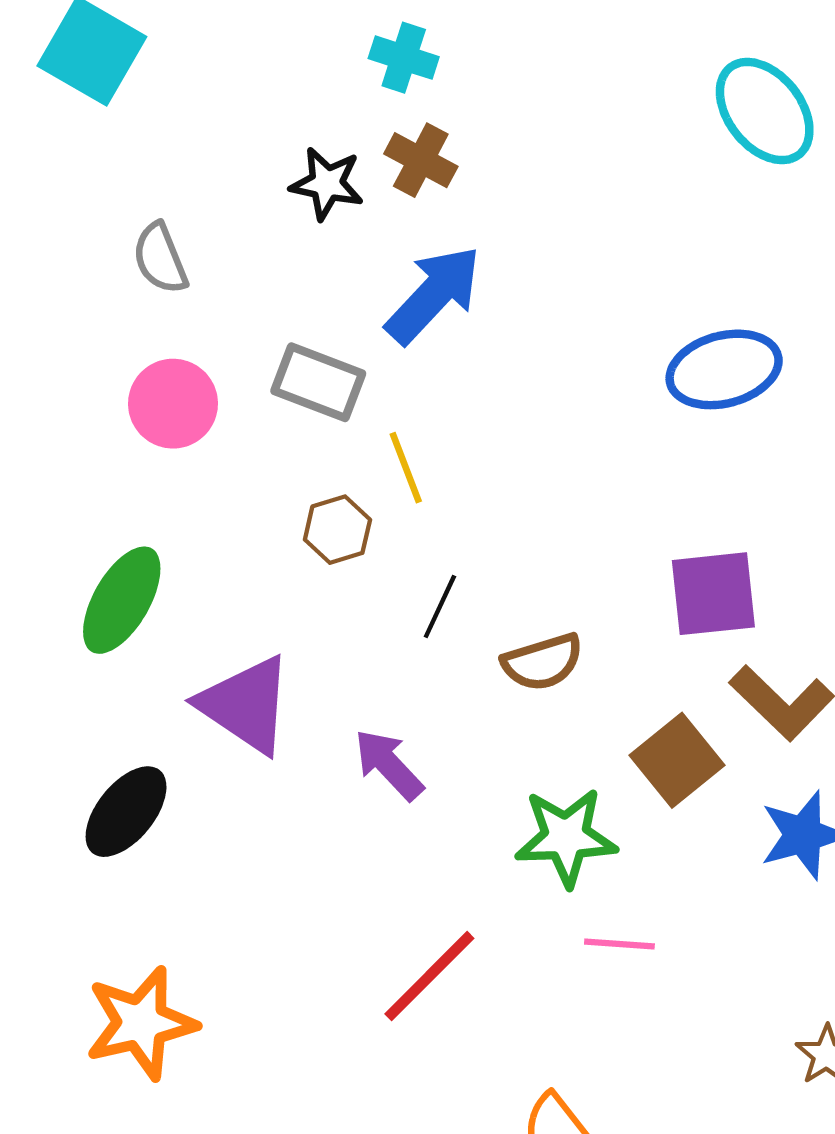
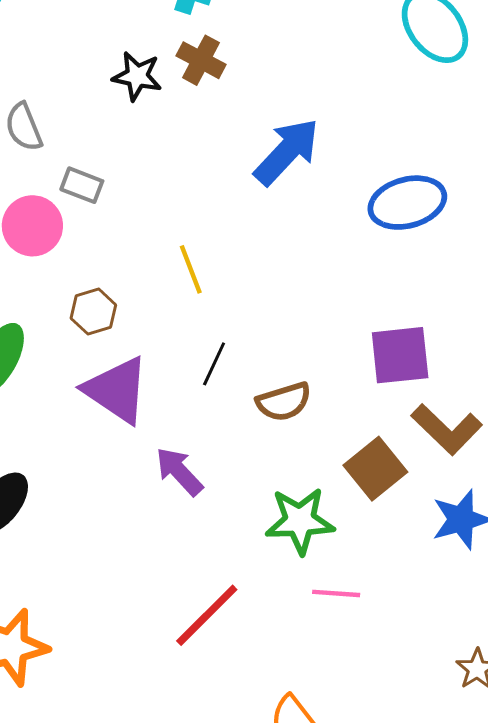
blue arrow: (434, 295) -> (287, 152), moved
gray rectangle: (318, 382) -> (82, 185), moved, size x0.7
brown hexagon: (337, 530) -> (93, 312), moved
purple triangle: (246, 705) -> (117, 390), moved

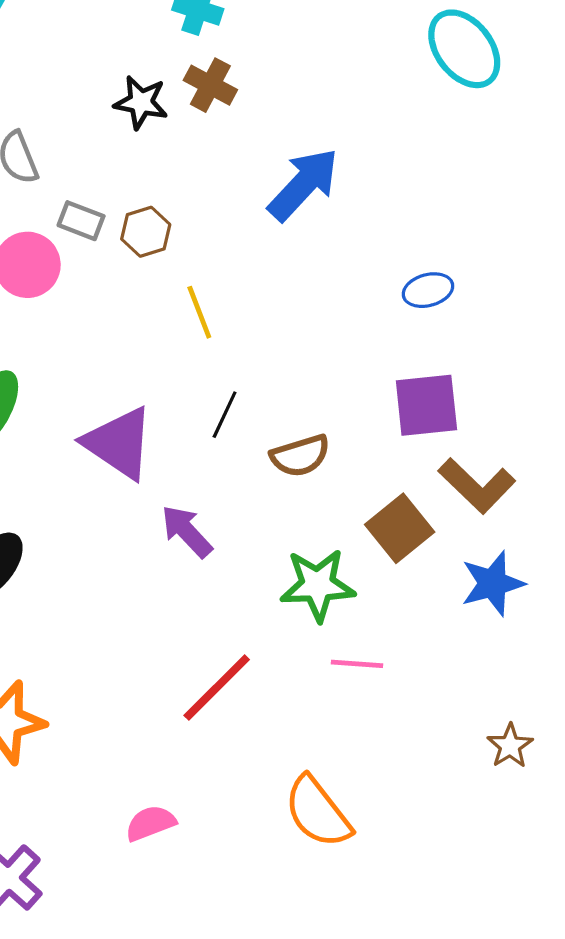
blue ellipse: (407, 203) -> (428, 290), moved, size x0.6
brown hexagon: (93, 312) -> (146, 232), moved

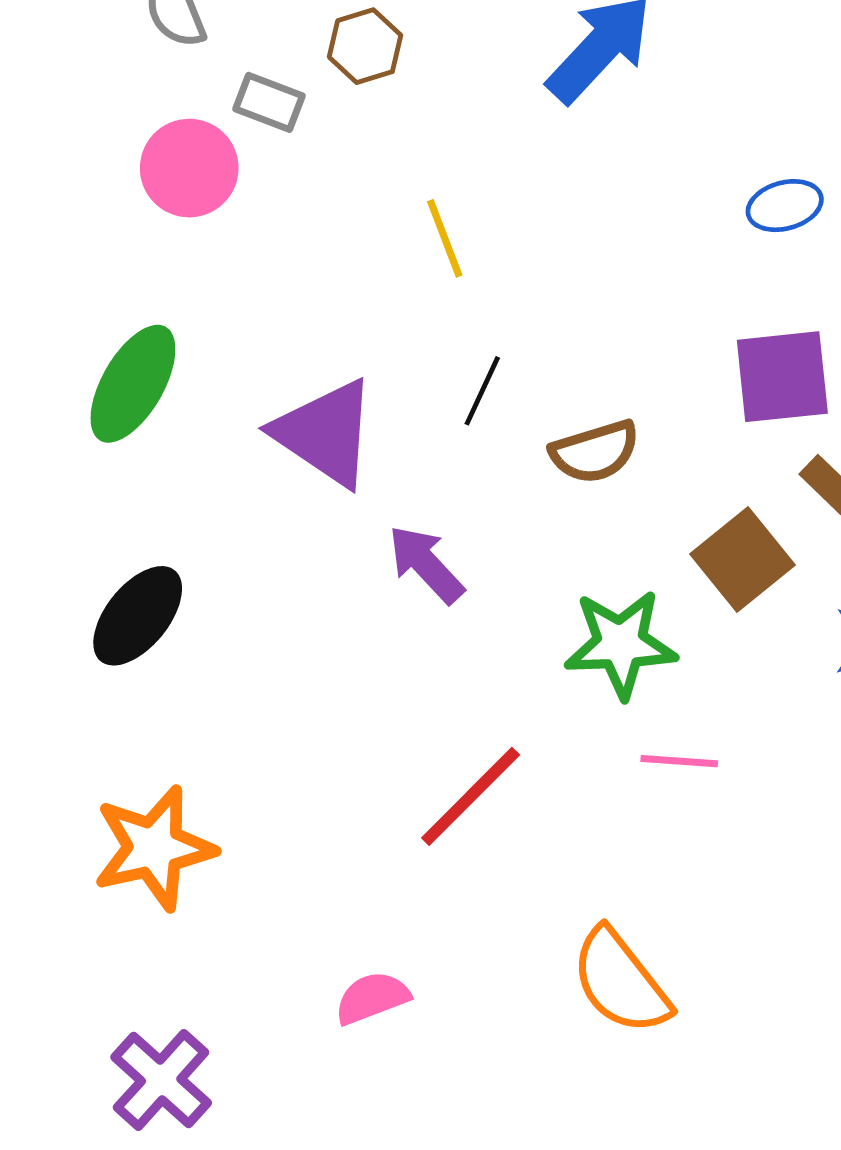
brown hexagon: (146, 232) -> (365, 46), moved

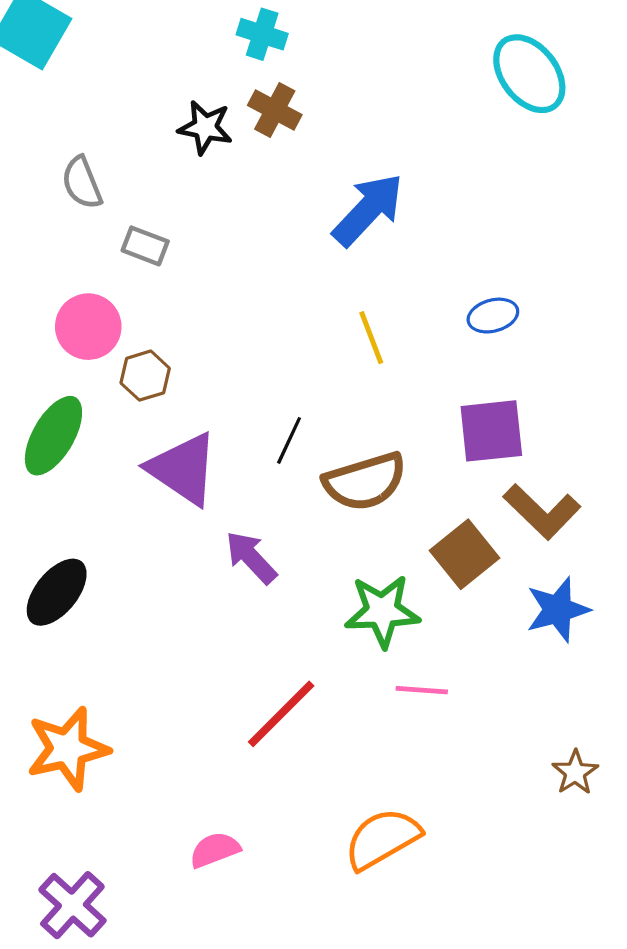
brown hexagon: (365, 46) -> (145, 376), moved
pink circle: (189, 168) -> (88, 327), moved
yellow line: (445, 238) -> (371, 338), moved
brown semicircle: (595, 452) -> (365, 482), size x1.4
orange semicircle: (621, 982) -> (382, 839), turned 98

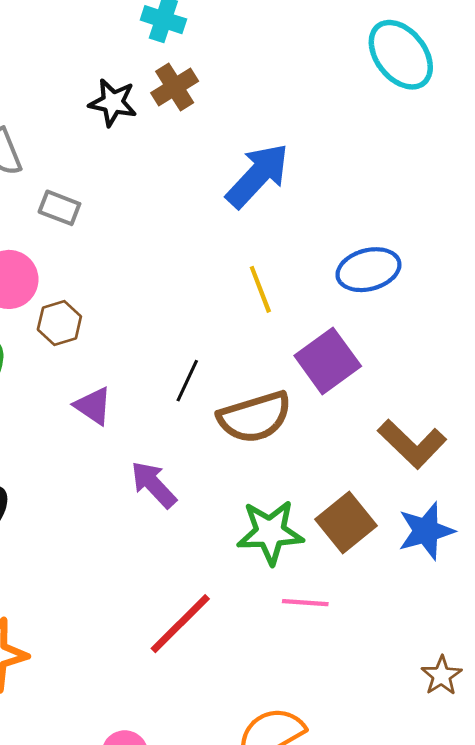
brown cross: (275, 110) -> (175, 87), turned 30
blue ellipse: (493, 316) -> (368, 270), size x1.4
purple square: (491, 431) -> (328, 361), moved, turned -30
purple triangle: (183, 469) -> (93, 406), size x0.6
brown square: (464, 554) -> (346, 522), moved

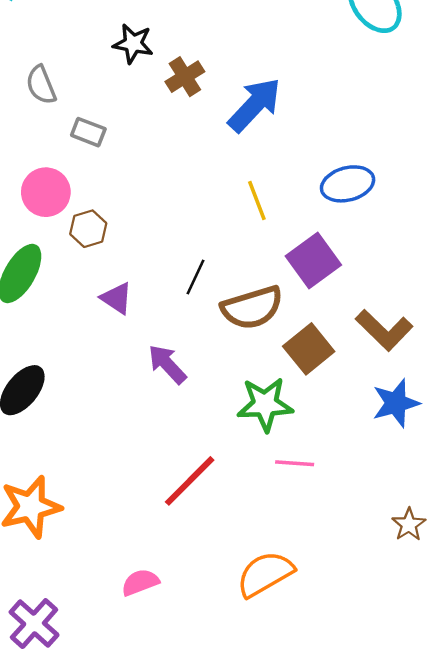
brown cross: (175, 87) -> (185, 77), moved
brown square: (346, 522) -> (309, 349), moved

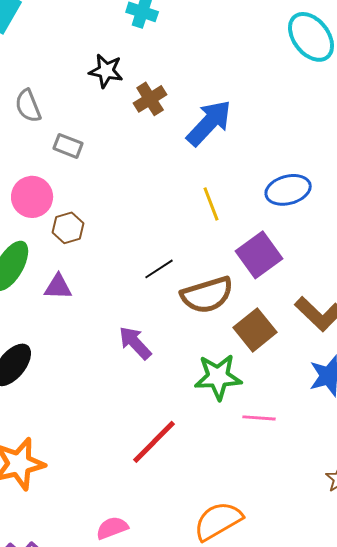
black line: (196, 277) -> (159, 269), turned 32
purple triangle: (117, 298) -> (58, 287), moved, turned -32
pink line: (295, 463) -> (259, 418), moved

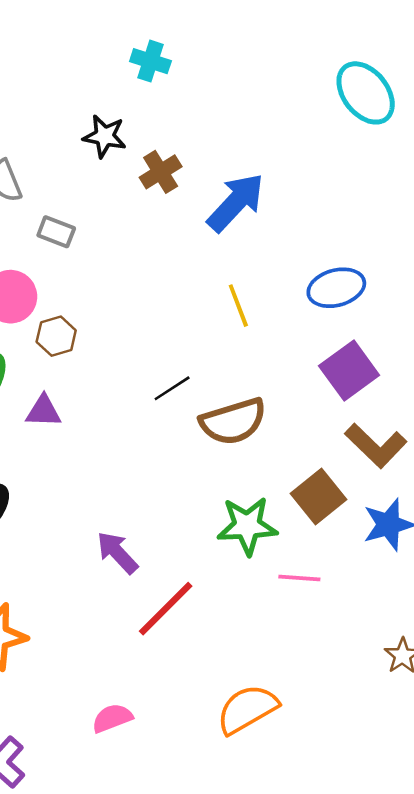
purple square: (259, 255) -> (349, 371), moved
brown square: (255, 330) -> (318, 497), moved
purple arrow: (135, 343) -> (117, 553), moved

